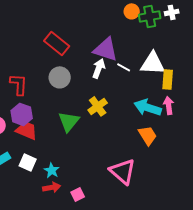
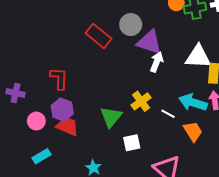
white line: (124, 67) -> (168, 114), moved
white arrow: (99, 68) -> (157, 62), moved
gray circle: (60, 77) -> (131, 25), moved
white square: (28, 162) -> (132, 143), moved, turned -36

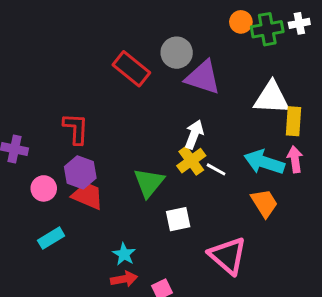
white arrow: (157, 62) -> (194, 134), moved
white line: (168, 114) -> (216, 169), moved

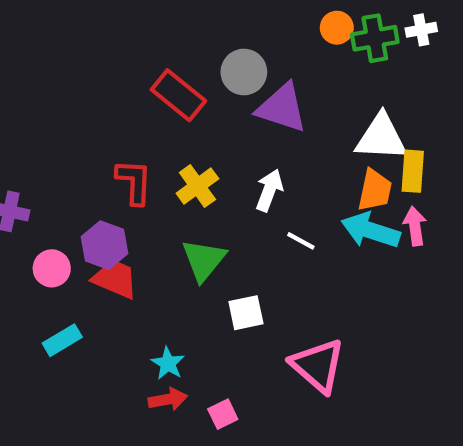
red L-shape: (76, 129) -> (134, 182), moved
yellow cross: (191, 161) -> (197, 186), moved
orange trapezoid: (264, 203) -> (375, 190), moved, turned 44

